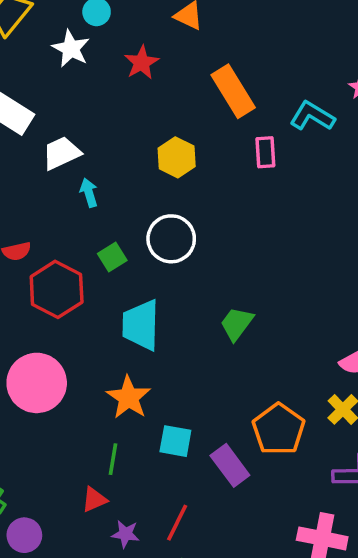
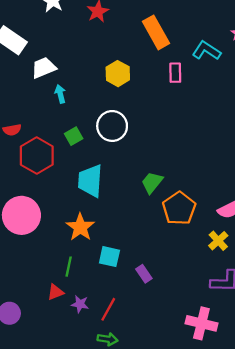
orange pentagon: (279, 429) -> (179, 208), moved
purple rectangle: (230, 465) -> (144, 274), size x0.7
purple star: (125, 534) -> (80, 304), moved

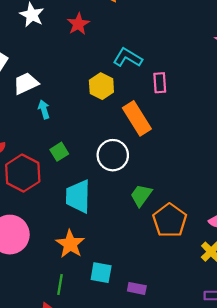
orange rectangle: (156, 32) -> (137, 118), moved
cyan L-shape: (206, 51) -> (128, 58), moved
white circle: (112, 126) -> (113, 155), moved
purple rectangle: (144, 274) -> (137, 288), turned -42

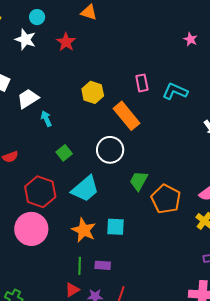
cyan L-shape: (128, 58) -> (175, 91), moved
red hexagon: (23, 173) -> (40, 192), moved
cyan trapezoid: (78, 196) -> (85, 189), turned -124
cyan square: (101, 273) -> (116, 227), moved
purple rectangle: (137, 288) -> (103, 265), moved

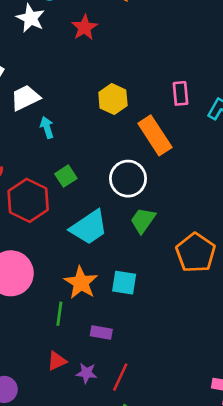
green trapezoid: (139, 181) -> (143, 220), moved
red hexagon: (40, 192) -> (28, 200), moved
green line: (80, 266) -> (59, 314), moved

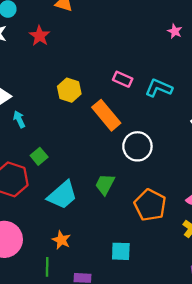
pink rectangle: (180, 93) -> (123, 79), turned -54
white circle: (128, 179) -> (137, 146), moved
orange star: (81, 283) -> (61, 240), size x0.7
cyan square: (124, 283) -> (121, 251), moved

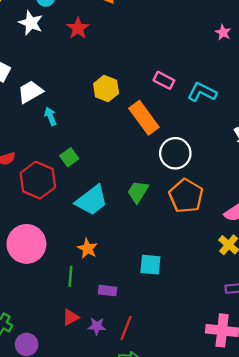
orange pentagon: (150, 205) -> (186, 196), moved

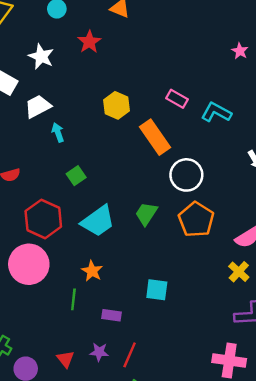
white star: (31, 23) -> (41, 57), moved
red hexagon: (38, 180) -> (43, 219), moved
red triangle: (71, 317) -> (65, 359), moved, turned -42

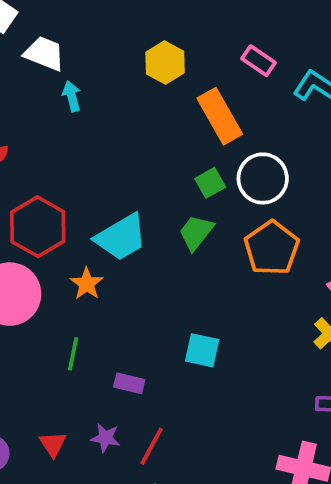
white trapezoid: (38, 106) -> (44, 54), turned 44
green square: (76, 176) -> (210, 183), moved
orange star: (92, 271) -> (87, 284), moved

